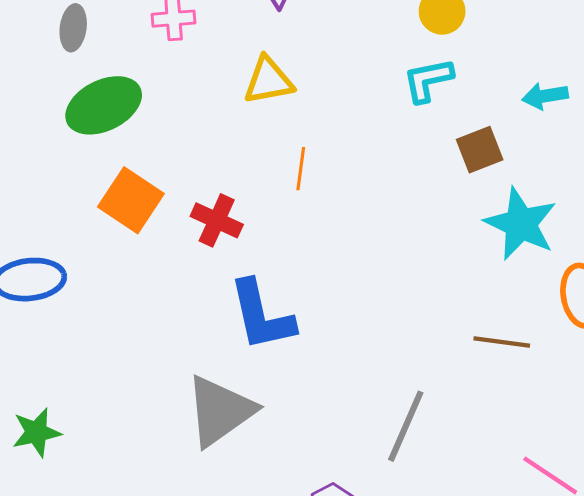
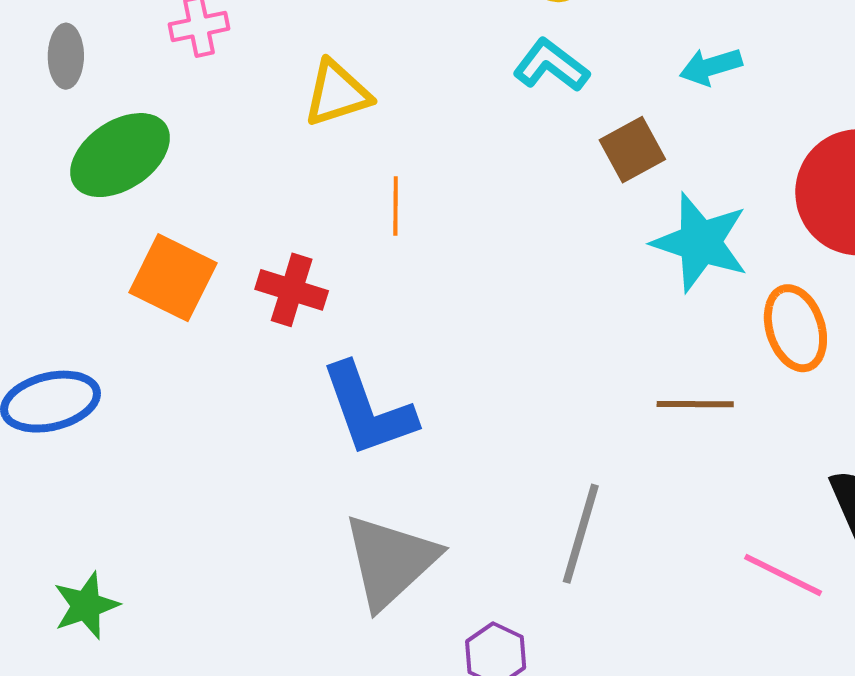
cyan L-shape: (428, 80) -> (551, 65), turned 56
gray triangle: (220, 411) -> (390, 561), moved

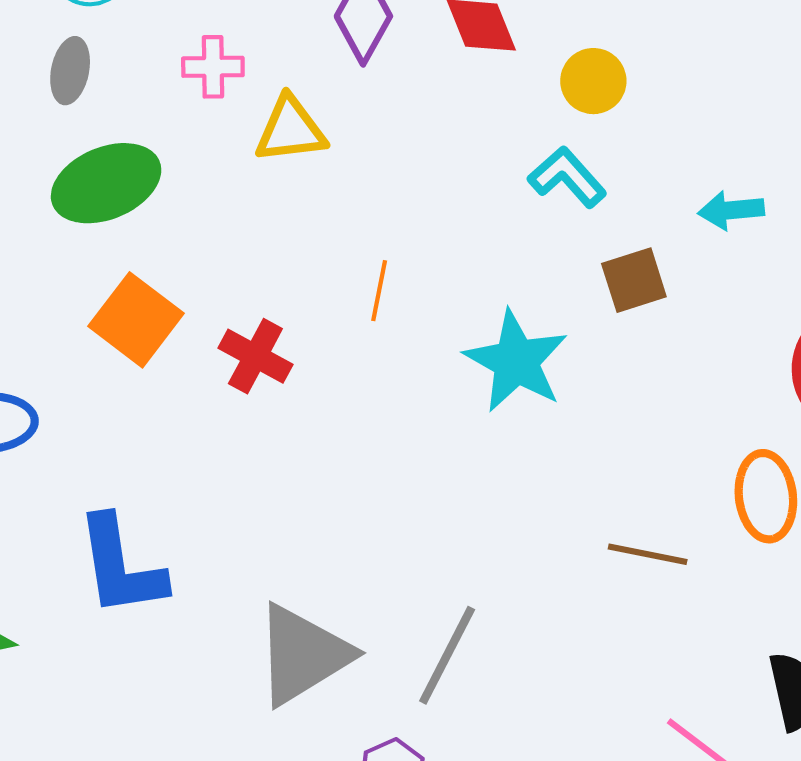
yellow triangle: (337, 93) -> (290, 130), moved
cyan star: (700, 242) -> (516, 361), moved
blue L-shape: (368, 410) -> (121, 566), moved
gray line: (581, 534) -> (447, 655), moved

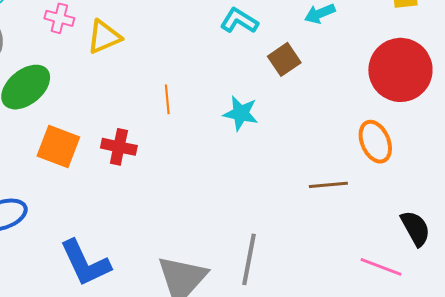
pink cross: (213, 67) -> (59, 18), turned 32
cyan star: (516, 361) -> (241, 113), size x0.7

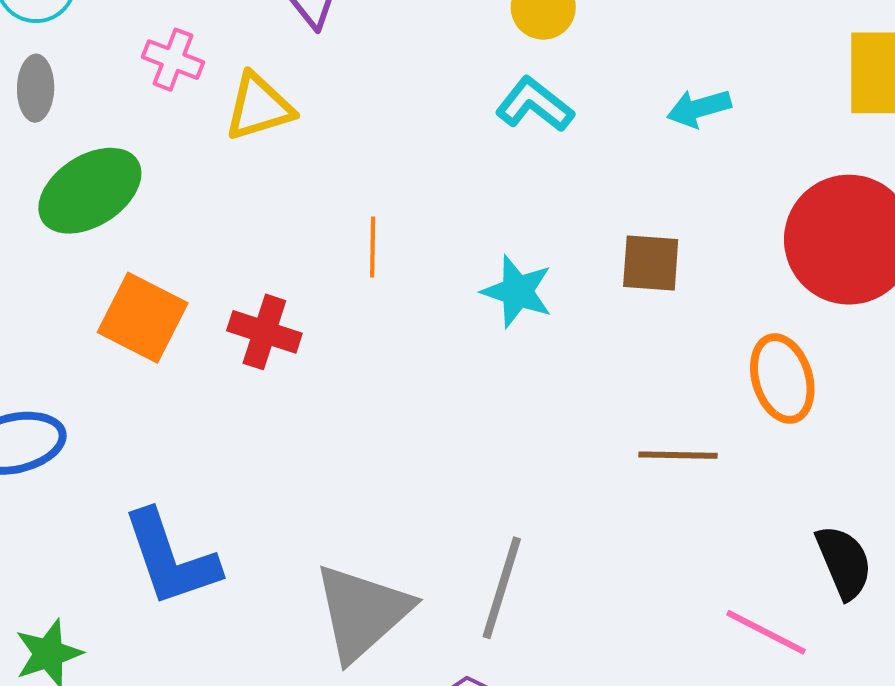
brown square: (284, 59) -> (651, 263), moved, turned 32

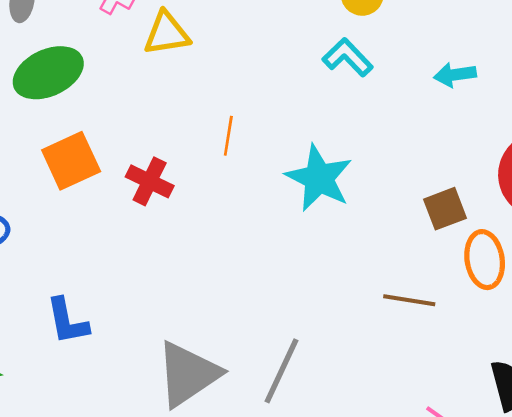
brown square: (651, 263) -> (445, 209), moved, turned -33
cyan star: (517, 291) -> (319, 178), size x1.4
orange square: (143, 318) -> (71, 161), turned 30
blue L-shape: (171, 558) -> (67, 321), size x0.7

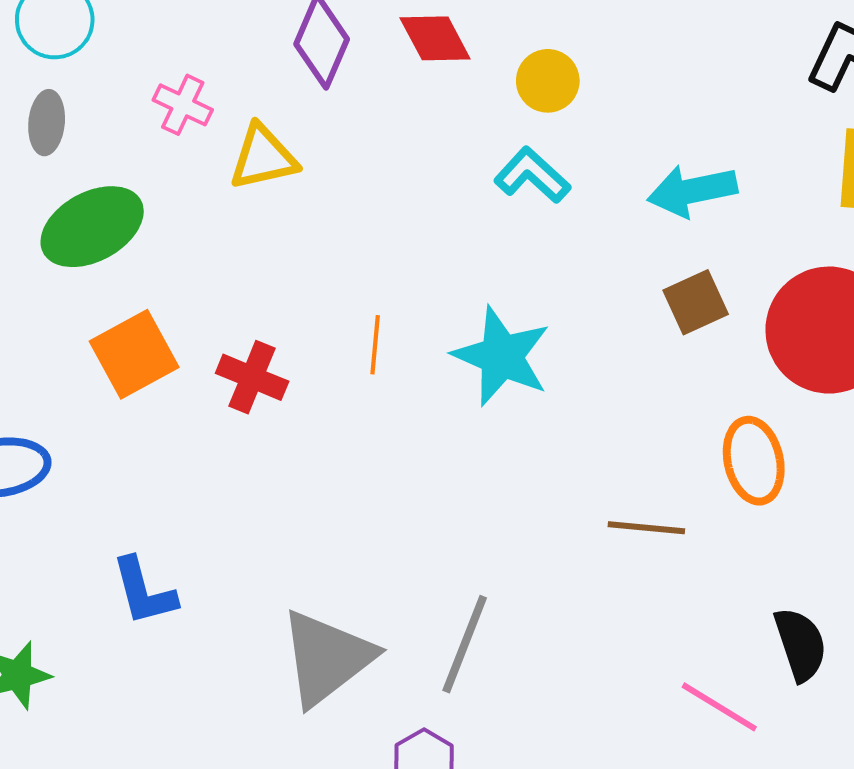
cyan arrow: (455, 75) -> (692, 191), size x1.4
orange line: (228, 136) -> (375, 345), moved
brown square: (445, 209) -> (696, 302), moved

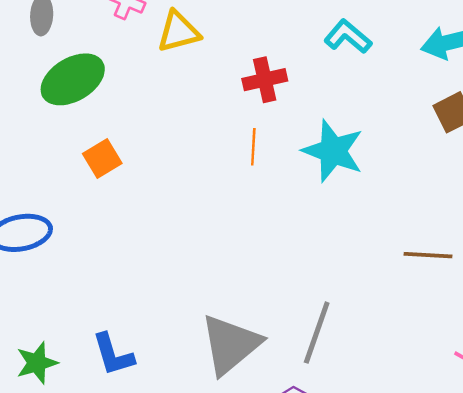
orange square: (134, 354) -> (102, 159), size x0.7
red cross: (252, 377) -> (265, 80), moved, turned -33
blue L-shape: (144, 591) -> (113, 354), moved

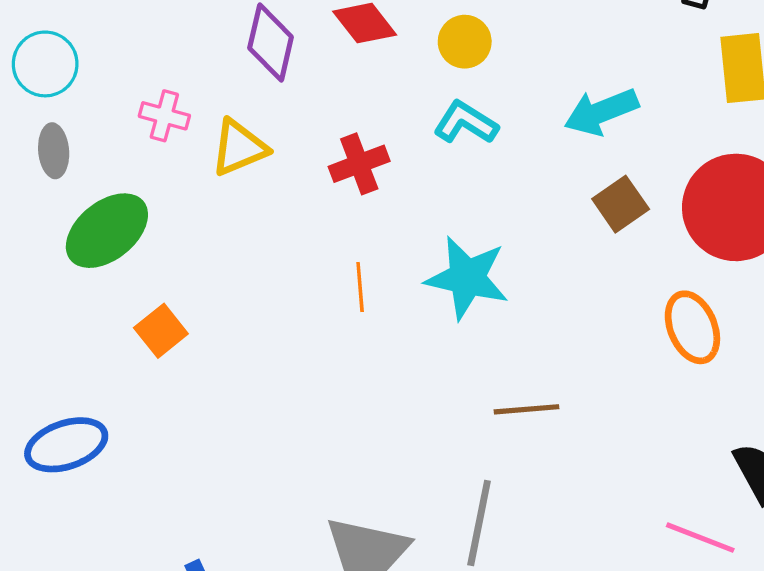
red cross: (265, 80) -> (359, 164), moved
brown line: (428, 255) -> (526, 409), moved

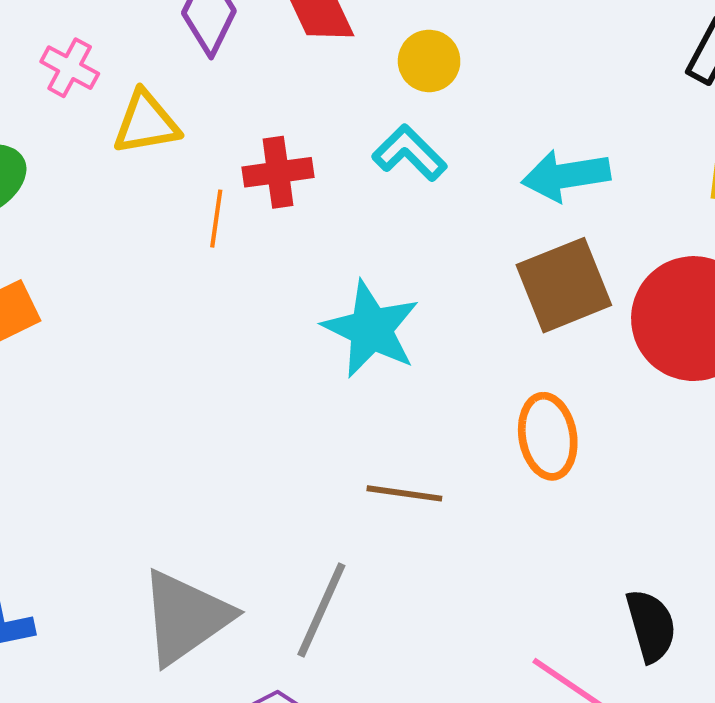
brown square: (621, 204) -> (564, 285), size x1.5
orange line: (360, 287) -> (216, 219), moved
orange ellipse: (692, 327) -> (548, 436), moved

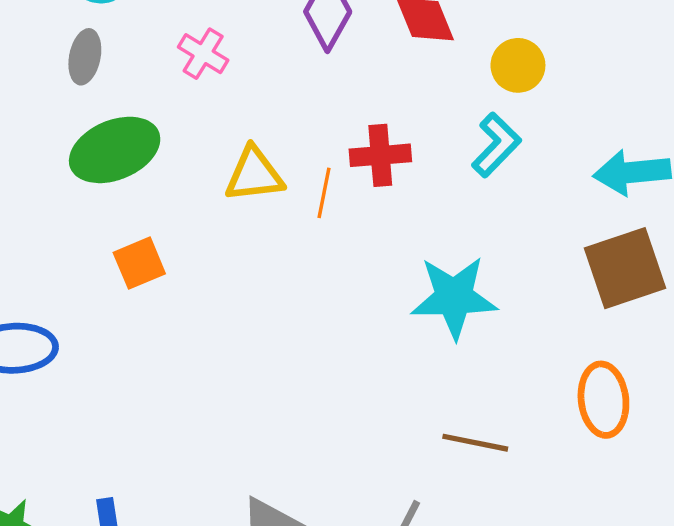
yellow triangle: (146, 123) -> (254, 175), moved
cyan L-shape: (409, 153) -> (496, 145), turned 86
cyan star: (371, 329) -> (454, 297), turned -30

